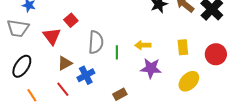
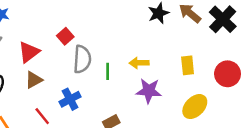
red square: (71, 20) -> (65, 36), moved
red triangle: (52, 36) -> (29, 52), turned 30
brown triangle: (65, 63) -> (34, 80), moved

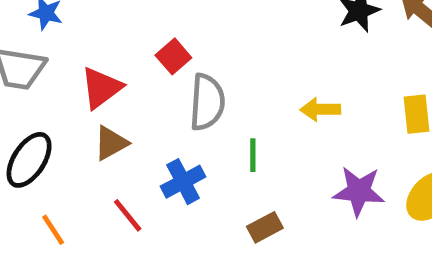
green line: (108, 71) -> (253, 155), moved
purple star: (149, 91) -> (359, 191), moved

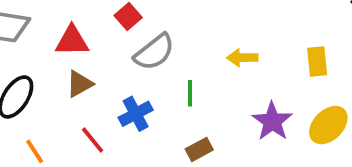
red triangle: (101, 88) -> (72, 41), turned 36
gray semicircle: (207, 102) -> (154, 52), turned 48
purple star: (359, 191) -> (272, 121), turned 30

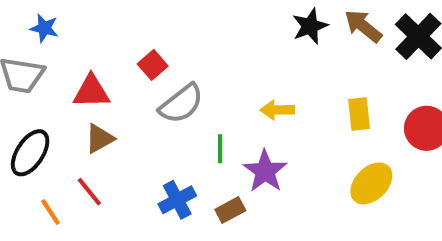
blue cross: (136, 114) -> (177, 200), moved
purple star: (272, 121) -> (265, 171), moved
red line: (93, 140) -> (89, 192), moved

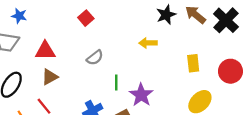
red square: (153, 65) -> (86, 18), moved
gray semicircle: (181, 104) -> (95, 58), size x0.7
yellow arrow: (277, 110) -> (148, 43), moved

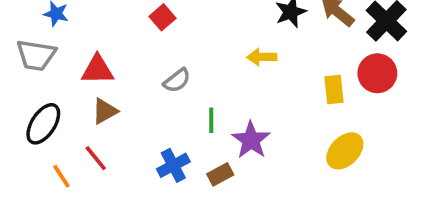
red circle: (230, 71) -> (377, 73), moved

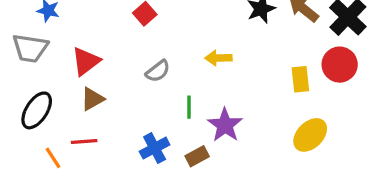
yellow arrow: (262, 57) -> (218, 58), moved
red triangle: (97, 70) -> (86, 61), turned -36
red line: (96, 158) -> (84, 142), turned -55

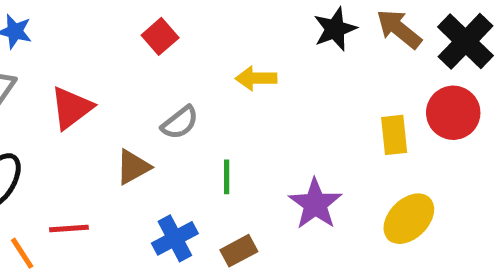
yellow arrow: (218, 58) -> (256, 78), moved
brown triangle: (92, 99) -> (133, 167), moved
purple star: (225, 125) -> (315, 204), moved

